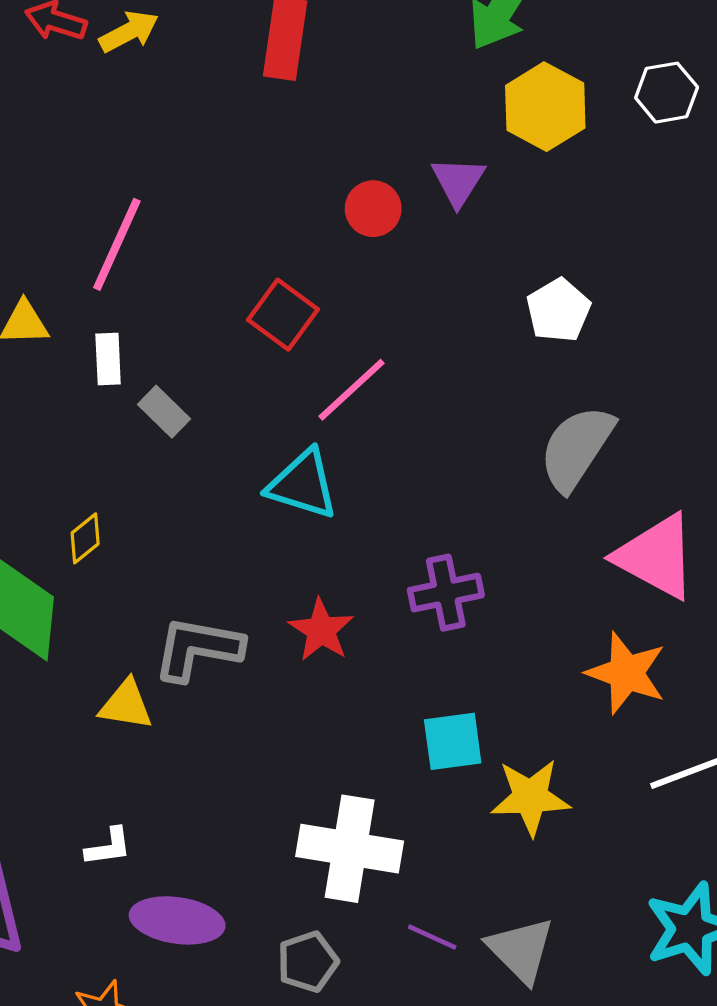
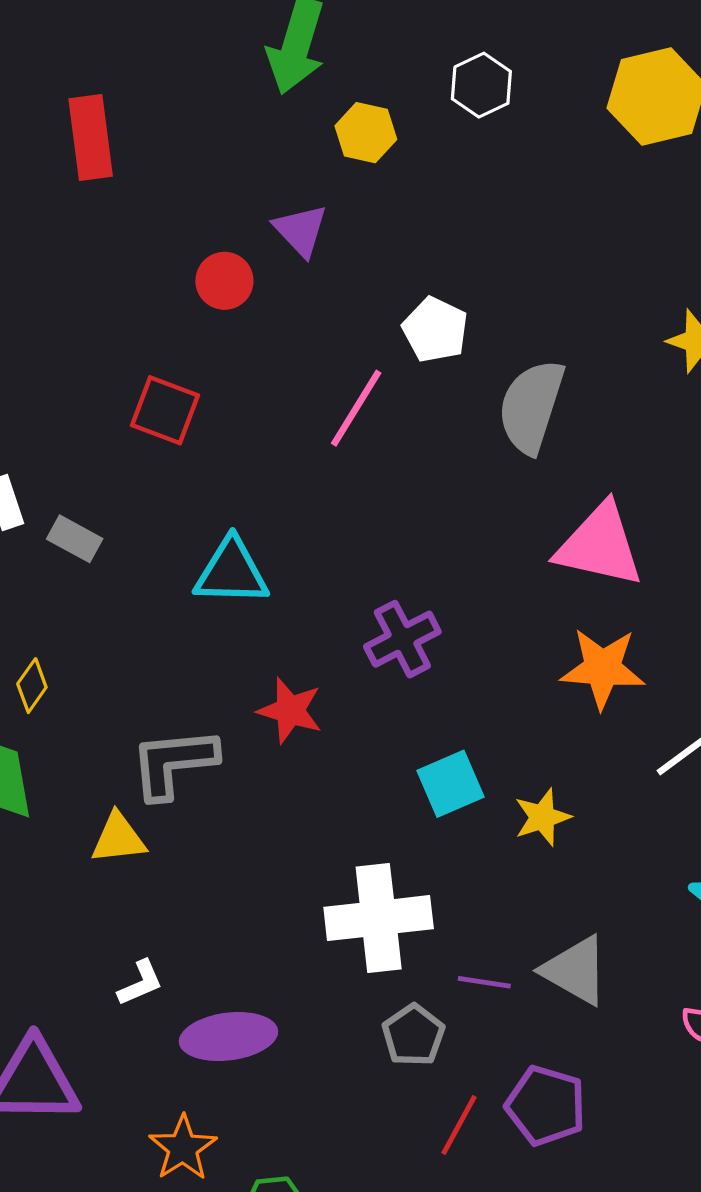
yellow hexagon: (545, 107) -> (366, 133), size x0.7
pink line: (351, 390) -> (356, 408), moved
gray semicircle: (577, 448) -> (531, 406), moved
yellow star: (530, 797) -> (542, 817), size x0.7
gray pentagon: (308, 962) -> (413, 1035), moved

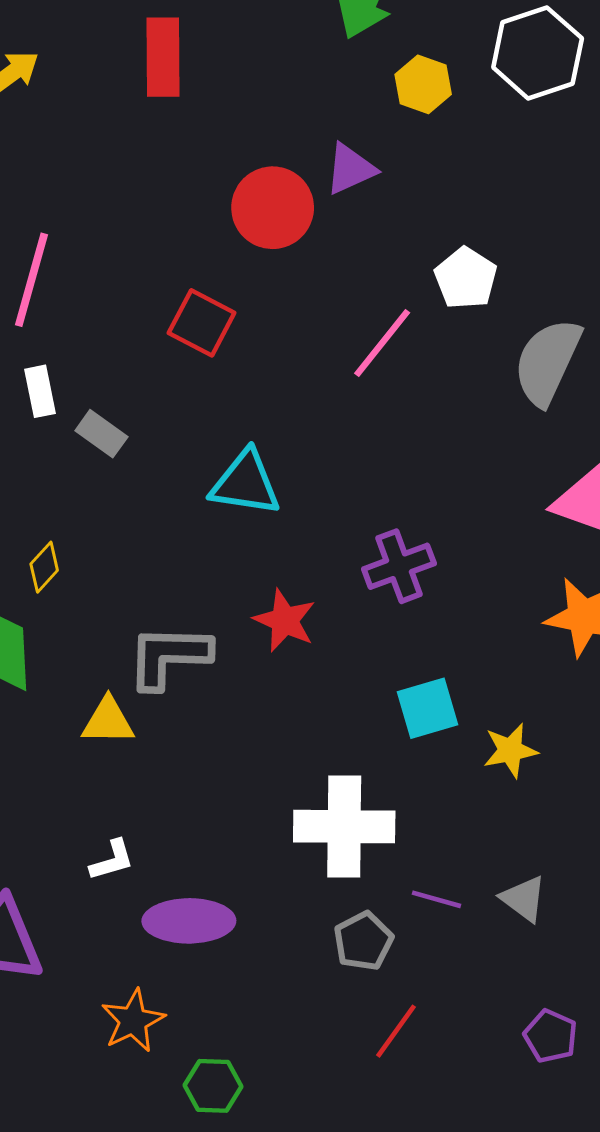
white hexagon: (481, 85) -> (538, 53), size x1.5
purple triangle: (301, 230) -> (350, 169), turned 42
red circle: (224, 281) -> (273, 208), size x1.5
gray triangle: (575, 970) -> (524, 899), size x0.7
purple pentagon: (546, 1106) -> (551, 1036), moved, size x0.7

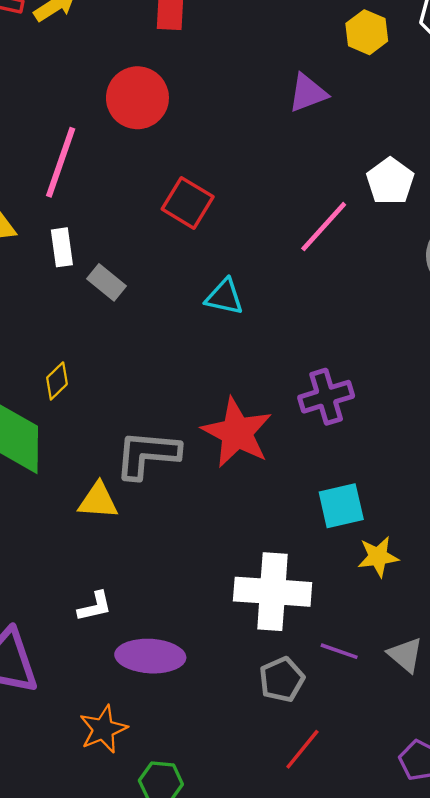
red circle: (273, 208) -> (137, 98), moved
cyan triangle: (245, 483) -> (224, 297), moved, size x0.7
red star: (285, 621) -> (237, 433), size x1.5
yellow star: (510, 750) -> (378, 557), moved

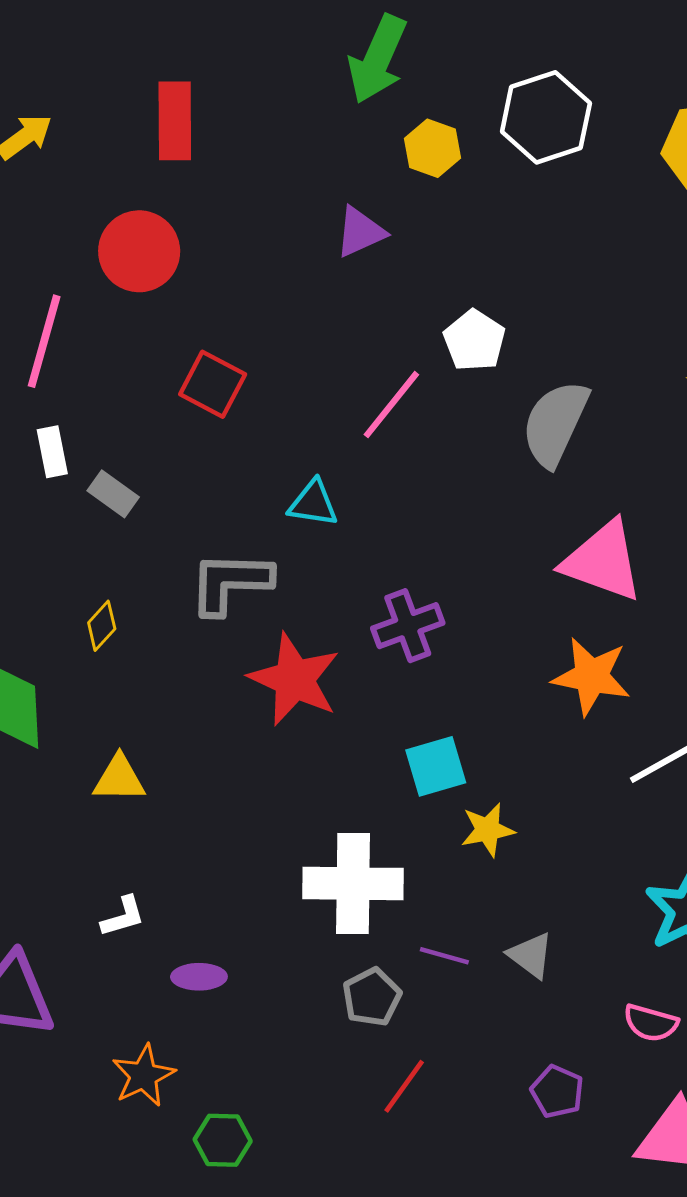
cyan triangle: (224, 297) -> (313, 503), moved
yellow diamond: (57, 381) -> (102, 626), moved
gray L-shape: (147, 455) -> (230, 583), moved
purple ellipse: (150, 656) -> (199, 977), size x0.6

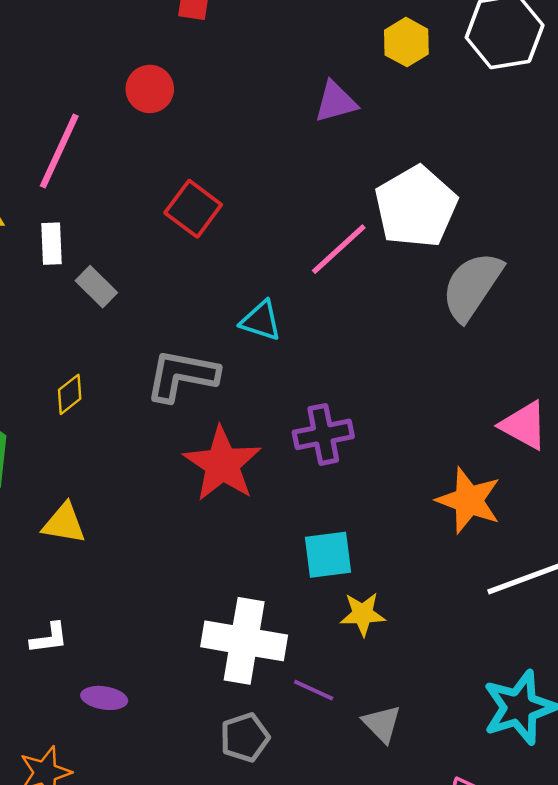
red circle: (139, 251) -> (150, 89), size x0.7
white pentagon: (474, 340) -> (416, 207), size x1.6
pink triangle: (603, 561) -> (524, 425), moved, size x0.7
purple line: (444, 956) -> (314, 690), moved

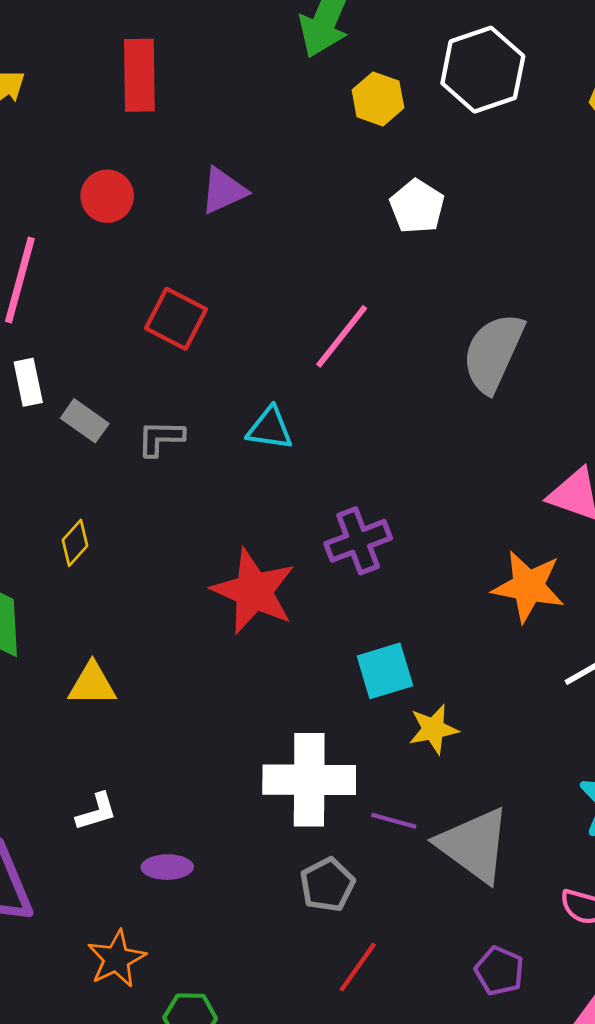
purple triangle: (336, 102) -> (223, 191), moved
white pentagon: (416, 207) -> (417, 206), moved, size x0.6
gray L-shape: (182, 375) -> (161, 438), moved, size x0.6
gray triangle: (382, 724) -> (474, 845), size x1.8

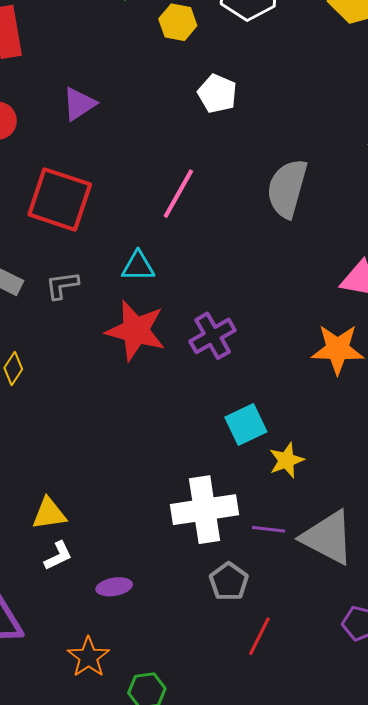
red square: (176, 319) -> (60, 199), size x1.5
red star: (254, 591) -> (136, 331), moved
yellow triangle: (92, 684) -> (49, 514), moved

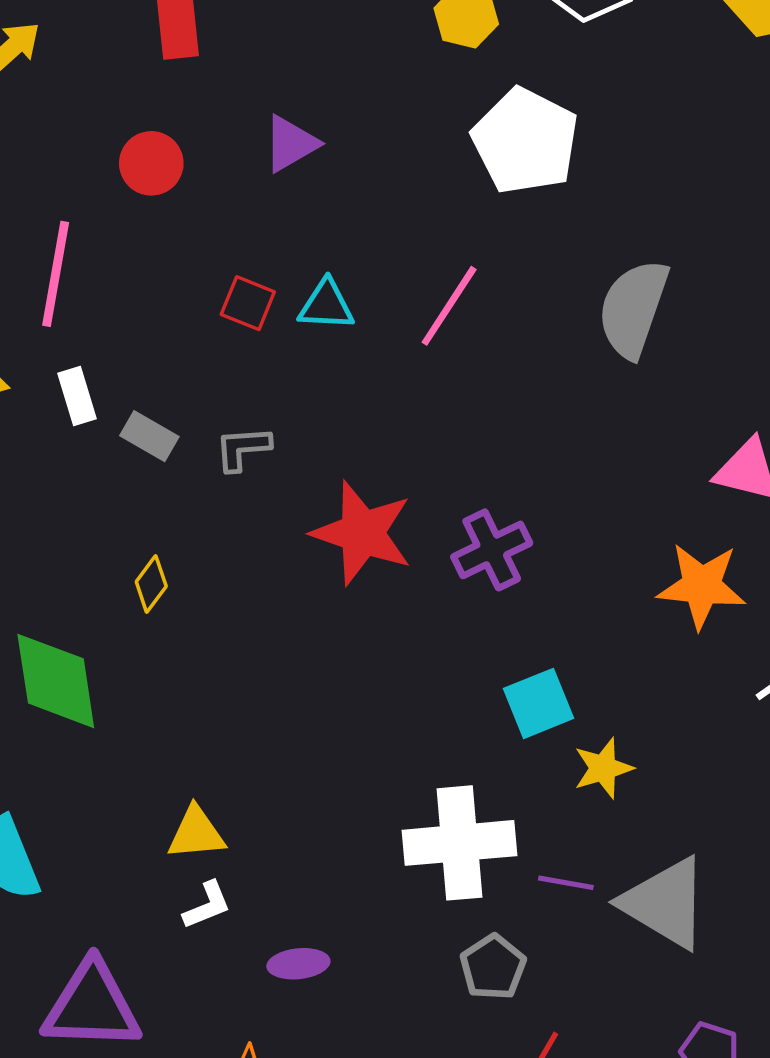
white pentagon: (217, 94) -> (525, 141), size x1.6
red square: (60, 199) -> (248, 303), size x0.5
cyan triangle: (138, 266) -> (326, 305), moved

